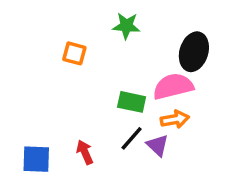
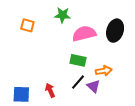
green star: (126, 26) -> (62, 15), moved
orange square: (74, 53) -> (27, 25), moved
pink semicircle: (173, 86) -> (84, 34), moved

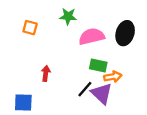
green rectangle: (78, 60) -> (98, 66), moved
purple triangle: (93, 86) -> (102, 93), size x1.5
red arrow: (50, 90) -> (46, 73), moved, turned 32

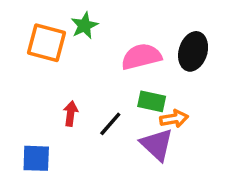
green star: (68, 16) -> (84, 26), moved, turned -30
orange square: (30, 28) -> (46, 43), size x1.6
black line: (85, 89) -> (110, 124), moved

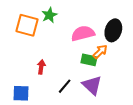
orange arrow: (174, 119) -> (100, 52), moved, turned -35
black line: (110, 124) -> (65, 86), moved

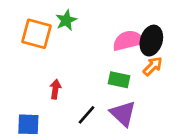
pink semicircle: (83, 33) -> (128, 41), moved
orange arrow: (100, 52) -> (153, 66), moved

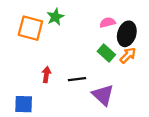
pink semicircle: (128, 41) -> (108, 22), moved, size x0.6
green rectangle: (119, 80) -> (106, 53), moved, turned 30
black line: (86, 115) -> (77, 79), moved, turned 42

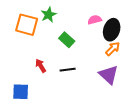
green rectangle: (106, 53) -> (67, 40), moved
red arrow: (46, 75) -> (41, 66), turned -40
purple triangle: (103, 95) -> (109, 75), moved

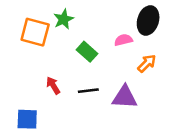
pink semicircle: (95, 20) -> (123, 40), moved
black ellipse: (112, 30) -> (148, 20), moved
purple triangle: (109, 75) -> (125, 97), moved, turned -40

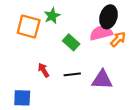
black ellipse: (148, 20) -> (108, 17), moved
pink semicircle: (123, 40) -> (101, 33), size x1.5
orange arrow: (147, 63) -> (118, 39), moved

